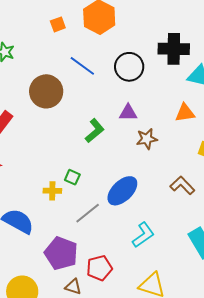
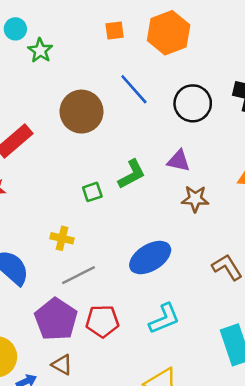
green square: (72, 177) -> (92, 192), moved, turned 35
gray line: (88, 213) -> (79, 275), moved
red pentagon: (99, 268) -> (102, 321), moved

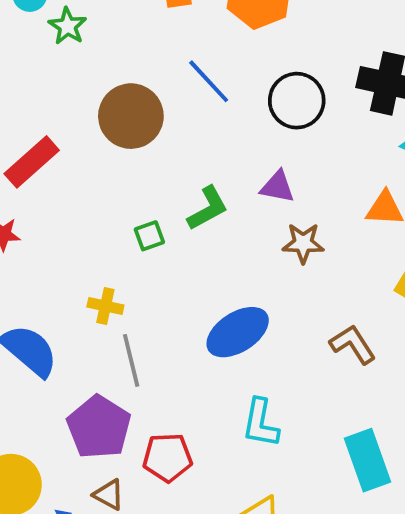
gray line: (79, 275) -> (131, 360), turned -76
cyan L-shape: (164, 319) -> (261, 423), turned 124
red pentagon: (102, 321) -> (167, 457), moved

